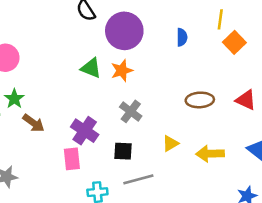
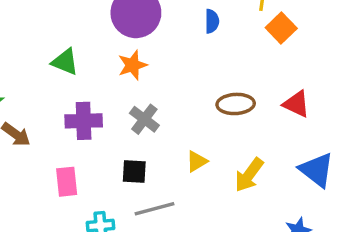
green triangle: (91, 68) -> (65, 62), moved
purple cross: (85, 131) -> (84, 121), moved, turned -36
yellow arrow: (210, 154) -> (249, 175), turned -52

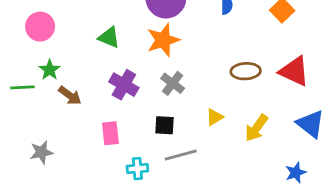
orange star: (133, 65) -> (163, 40), size x1.4
red triangle: (296, 104) -> (294, 71), size x1.4
purple cross: (84, 121) -> (124, 85), turned 32

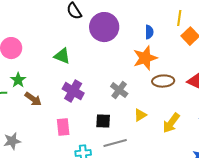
orange star: (163, 40) -> (145, 58), moved
gray cross: (173, 83) -> (119, 90), moved

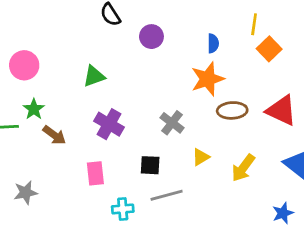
purple circle: (104, 27) -> (151, 37), size x0.6
green triangle: (62, 56) -> (94, 76), turned -42

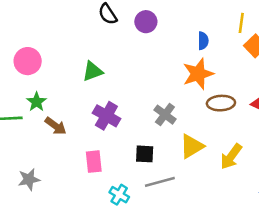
purple circle: (151, 37) -> (146, 22), moved
yellow triangle: (201, 157) -> (192, 146), size x1.5
cyan cross: (123, 209) -> (119, 195), turned 36

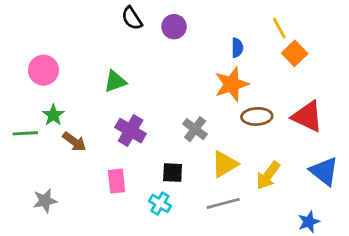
yellow line: (241, 23) -> (279, 28), turned -36
gray line: (160, 182) -> (223, 203), moved
cyan cross: (119, 195) -> (160, 203), moved

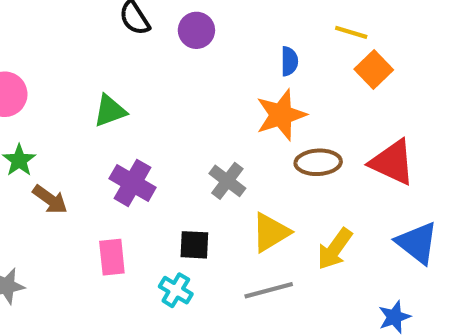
yellow line: (279, 28) -> (351, 32), turned -45

